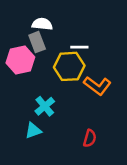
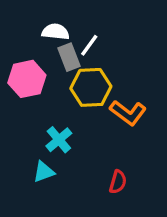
gray rectangle: (37, 42) -> (69, 57), moved
white line: (79, 47) -> (89, 45), moved, turned -54

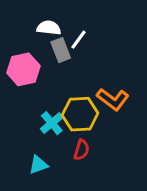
yellow hexagon: (91, 87) -> (80, 114), moved
cyan triangle: (44, 172) -> (38, 165), moved
red semicircle: (118, 182) -> (82, 150), moved

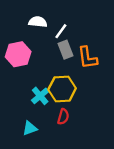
gray rectangle: (61, 50) -> (66, 50), moved
orange L-shape: (113, 99) -> (88, 58), moved, turned 45

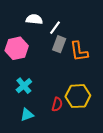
gray rectangle: (66, 50) -> (59, 44), turned 42
yellow hexagon: (62, 89) -> (78, 96), moved
cyan cross: (40, 96) -> (24, 86), moved

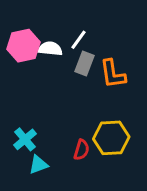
white semicircle: (34, 19) -> (50, 49), moved
pink hexagon: (17, 48) -> (24, 46), moved
cyan cross: (24, 86) -> (25, 139), moved

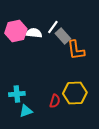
gray rectangle: (84, 64) -> (63, 36), moved, turned -63
cyan cross: (25, 139) -> (17, 94), turned 35

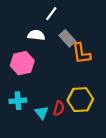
white line: (53, 27) -> (51, 14), moved
pink hexagon: (16, 31) -> (22, 63), moved
cyan triangle: (26, 111) -> (42, 113), moved, turned -48

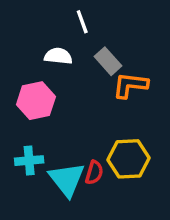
white line: (51, 14) -> (82, 22), turned -56
orange L-shape: (81, 53) -> (130, 85), turned 105
cyan triangle: (42, 113) -> (67, 179), size x1.6

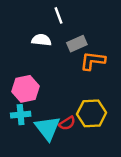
gray rectangle: (108, 61) -> (77, 44), turned -72
pink hexagon: (36, 101) -> (25, 89), moved
red semicircle: (94, 173) -> (67, 123), turned 42

